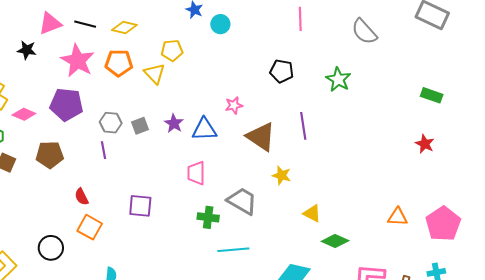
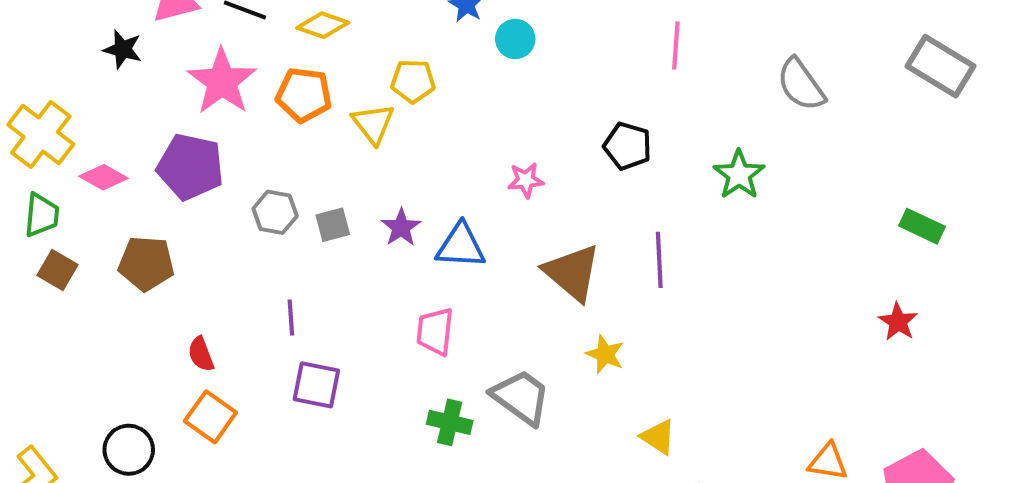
pink star: (234, 105) -> (526, 180), moved
purple line: (103, 150) -> (291, 318), moved

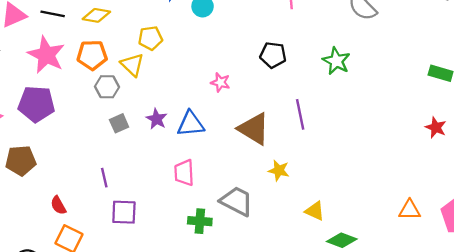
pink star: (526, 180) -> (220, 82), turned 30
gray hexagon: (275, 212) -> (107, 87), moved

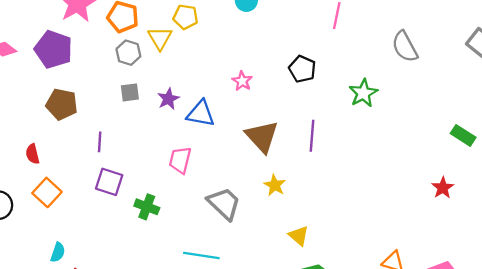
brown pentagon: (21, 161) -> (62, 104), moved
red semicircle: (58, 205) -> (32, 154), moved
green cross: (200, 221) -> (147, 207), moved

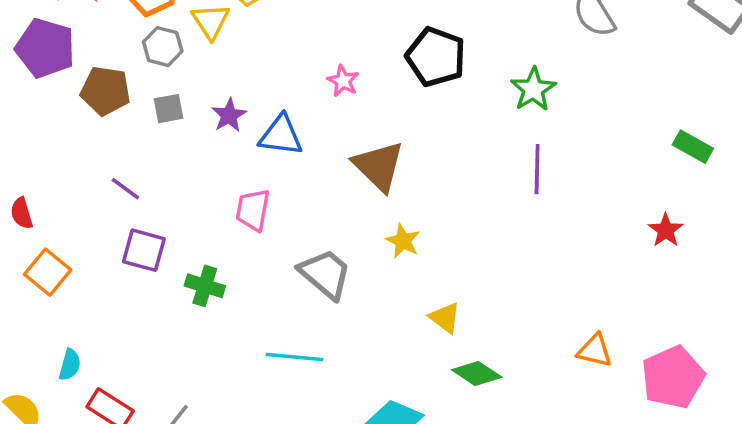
black pentagon: (302, 69) -> (436, 57), size x1.4
brown pentagon: (62, 104) -> (105, 91), moved
purple line: (312, 136) -> (537, 169), moved
purple line: (100, 142) -> (125, 189), turned -54

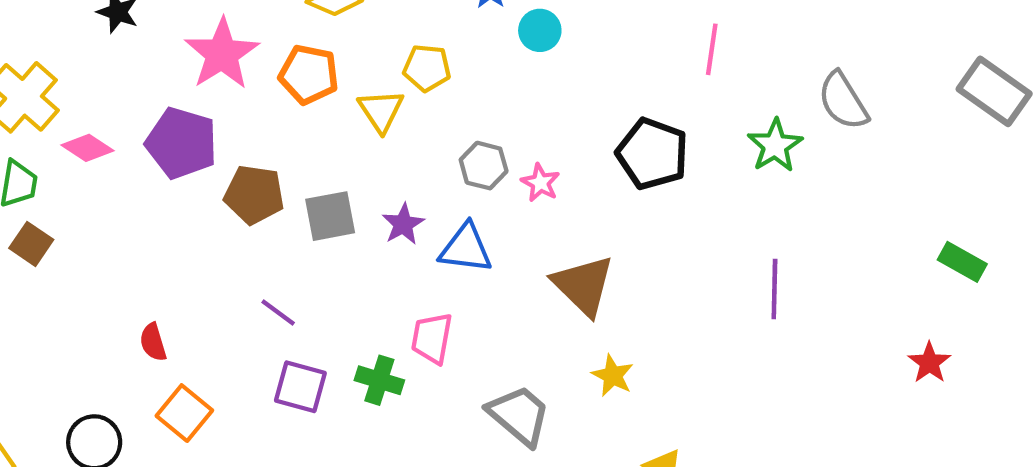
gray hexagon: (163, 47) -> (484, 166), moved
green star: (533, 89) -> (775, 146), moved
gray square: (168, 109) -> (330, 216), size x1.4
green cross: (205, 286) -> (379, 380), moved

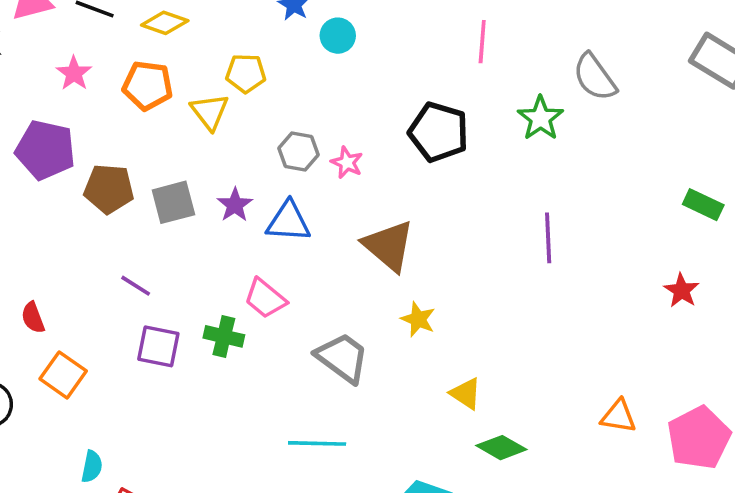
pink star: (222, 54) -> (74, 73), size x0.6
pink trapezoid: (432, 338) -> (265, 298), turned -57

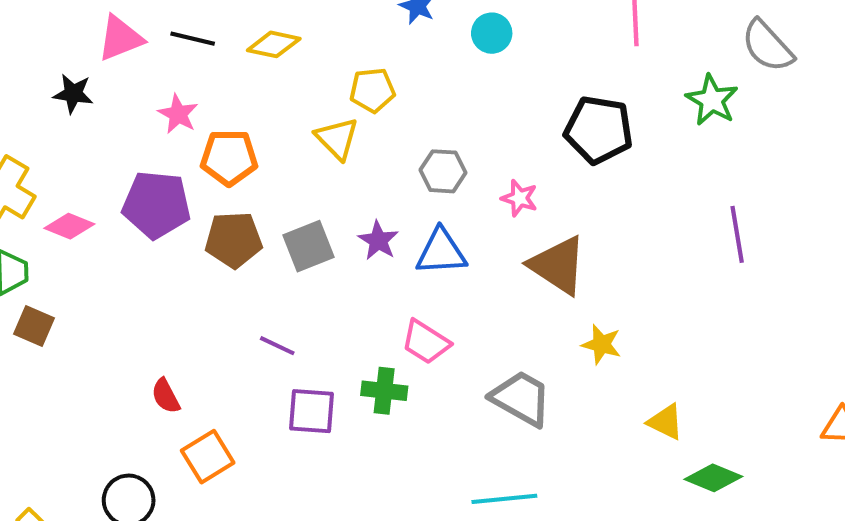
cyan circle: (338, 36) -> (492, 33), moved
orange pentagon: (148, 85) -> (229, 157), moved
pink star: (347, 163) -> (519, 198), moved
orange square: (63, 375) -> (208, 457), turned 30

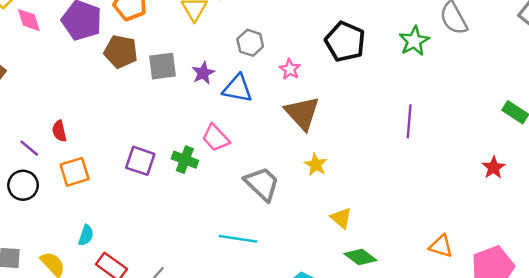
pink diamond: (69, 226) -> (29, 20), turned 36
purple line: (277, 346) -> (29, 148), moved

